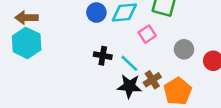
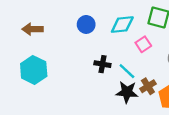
blue circle: (96, 13) -> (86, 24), moved
cyan hexagon: (27, 43) -> (34, 70), moved

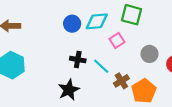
blue circle: (86, 24) -> (72, 24), moved
black star: (127, 92) -> (69, 90), moved, turned -30

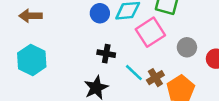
pink square: (117, 40) -> (150, 32), size x1.6
cyan line: (101, 66) -> (134, 73), moved

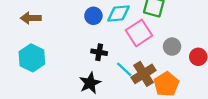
brown cross: (155, 78) -> (144, 74), size x1.5

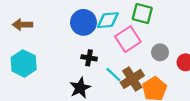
blue circle: (93, 16) -> (83, 22), size x1.5

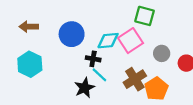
cyan diamond: (108, 20) -> (108, 41), moved
blue circle: (83, 22) -> (72, 34), moved
cyan line: (113, 75) -> (99, 75), moved

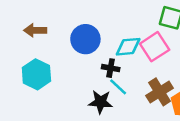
black star: (84, 88) -> (101, 102), turned 30

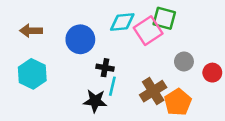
cyan diamond: (128, 47) -> (122, 22), moved
pink square: (155, 47) -> (148, 31), moved
cyan line: (118, 87) -> (112, 86), turned 60

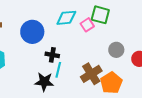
pink square: (148, 31) -> (87, 25), size x0.6

